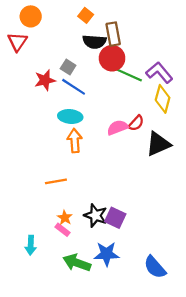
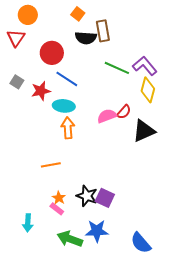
red circle: (112, 58) -> (52, 53), moved
gray square: (68, 67) -> (17, 82), moved
red star: (45, 80) -> (41, 91), moved

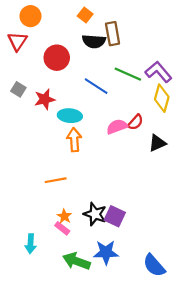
blue line: (67, 79) -> (96, 86), moved
black triangle: (144, 131) -> (157, 143), size x0.7

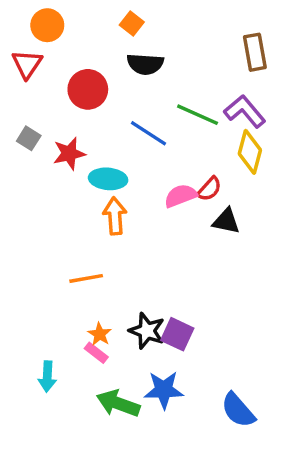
brown rectangle: (113, 34) -> (255, 52), moved
black triangle: (157, 143) -> (226, 221), moved, turned 36

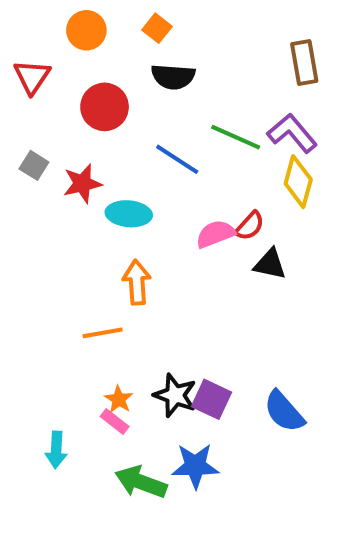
orange circle: (47, 25) -> (86, 30), moved
orange arrow: (115, 216) -> (137, 282), moved
blue semicircle: (238, 410) -> (284, 411), moved

